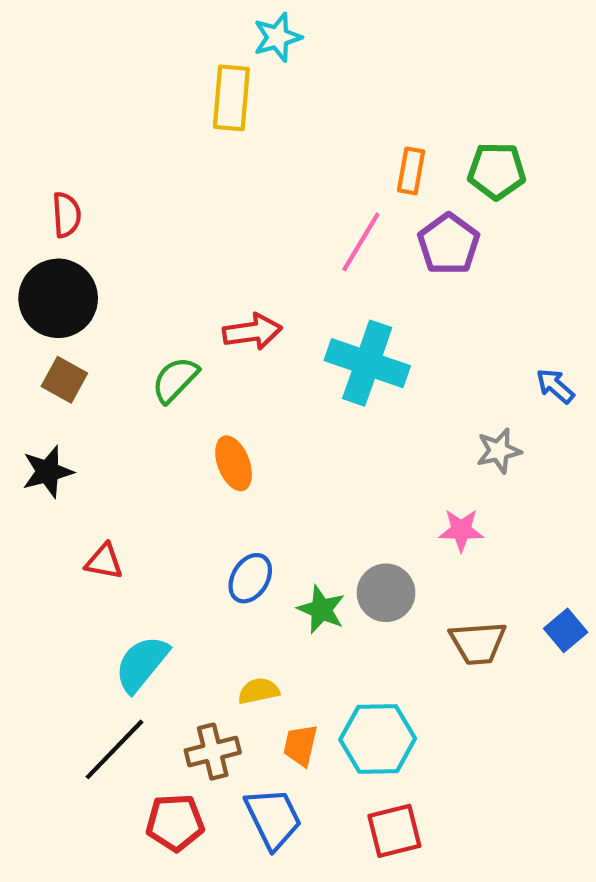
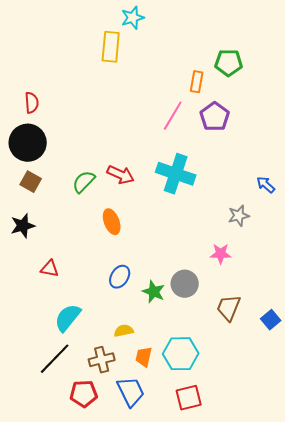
green pentagon: (497, 171) -> (229, 63), moved
red arrow: (252, 332) -> (121, 175), moved, turned 32
blue square: (566, 630) -> (271, 320), moved
brown trapezoid: (478, 643) -> (229, 308), turned 116

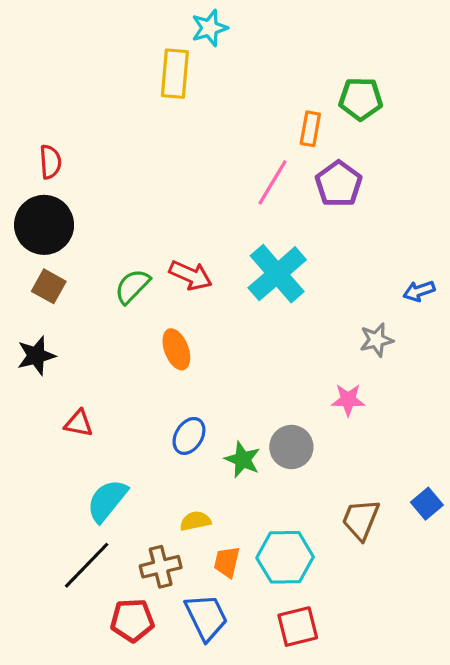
cyan cross: (176, 174) -> (277, 274), turned 30
blue arrow: (266, 185) -> (419, 291), turned -60
brown trapezoid: (229, 308) -> (361, 519), moved

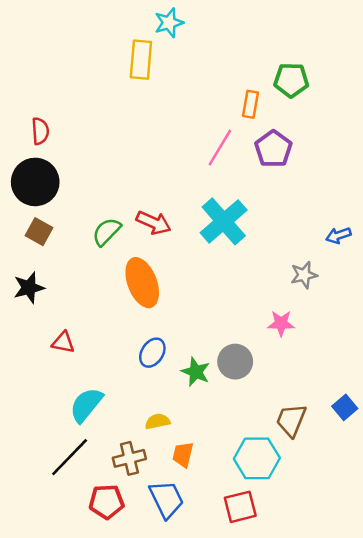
orange ellipse: (176, 349) -> (142, 283), size x1.5
cyan hexagon: (285, 557) -> (257, 458), moved

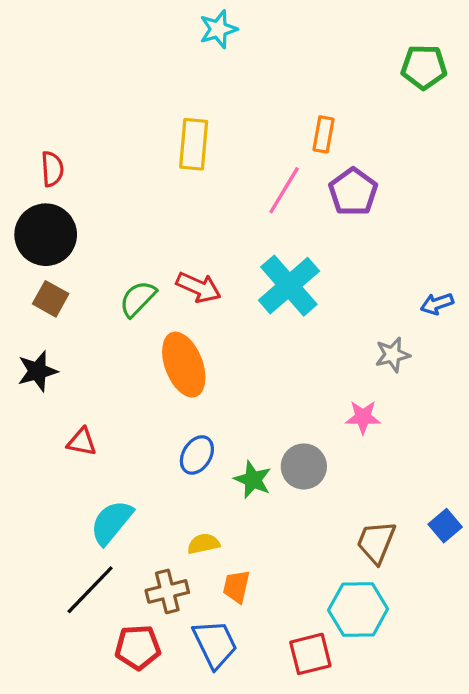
yellow rectangle: (141, 60) -> (194, 144), moved
green pentagon: (291, 80) -> (424, 67), moved
cyan hexagon: (257, 458) -> (358, 610), moved

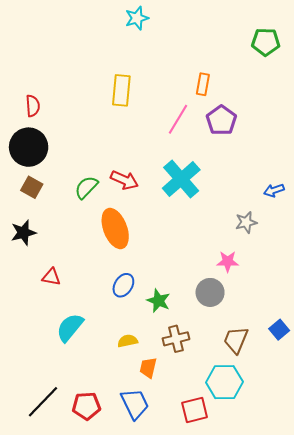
gray circle: (304, 466) -> (210, 292), moved
black line: (90, 590) -> (43, 402), moved
brown cross: (167, 591) -> (176, 339), moved

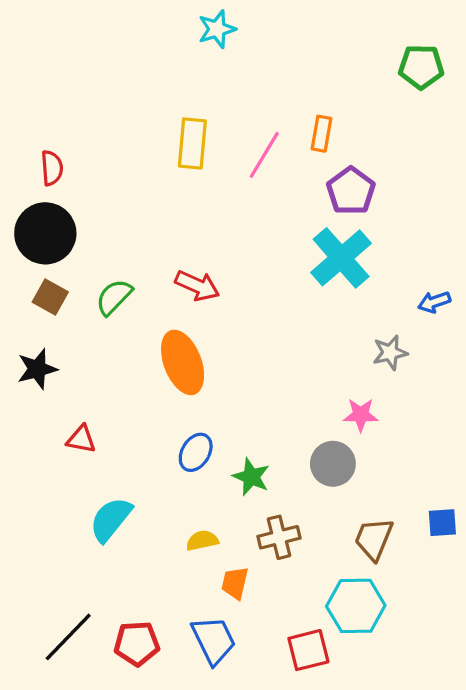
pink line: (178, 119) -> (264, 155), moved
cyan cross: (181, 179) -> (341, 258), moved
green semicircle: (86, 187) -> (114, 297), moved
blue square: (279, 330) -> (442, 523), turned 36

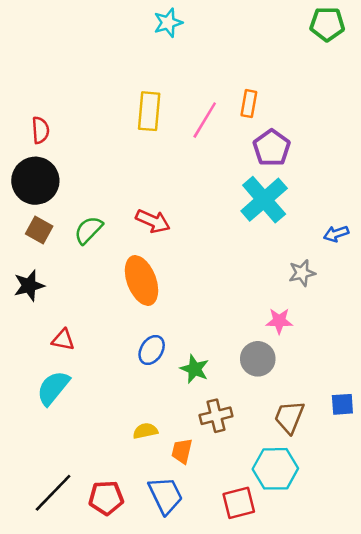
green pentagon: (421, 67) -> (327, 24), moved
cyan semicircle: (111, 519) -> (53, 388), moved
yellow semicircle: (202, 541) -> (145, 431), moved

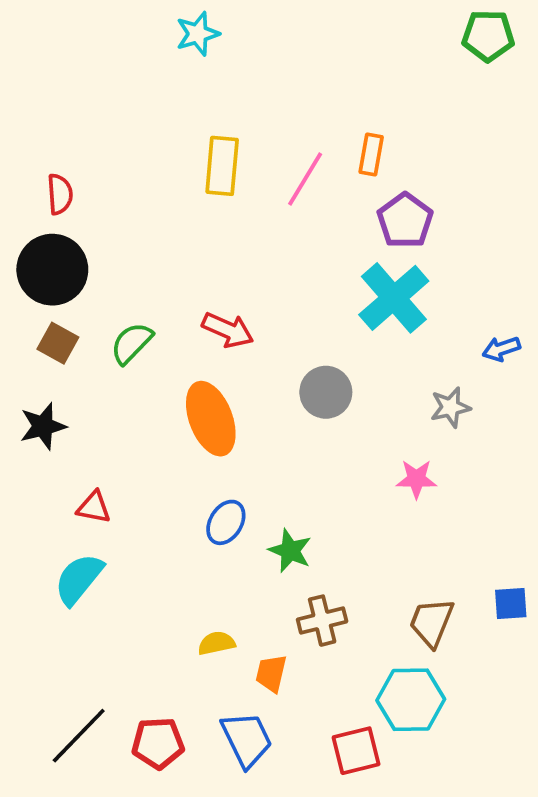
cyan star: (168, 23) -> (198, 34), moved
gray circle: (258, 359) -> (326, 392), moved

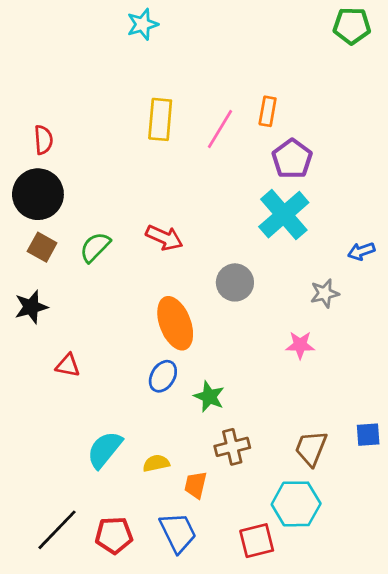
orange ellipse: (211, 419) -> (175, 323), moved
cyan semicircle: (79, 579) -> (105, 450), moved

